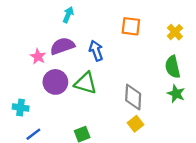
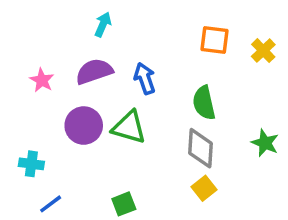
orange square: (131, 26) -> (214, 40), moved
pink star: (38, 56) -> (42, 80), moved
green semicircle: (173, 67) -> (204, 103), moved

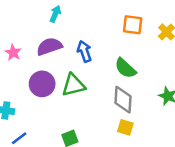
green semicircle: (204, 103) -> (125, 68), turned -35
green triangle: (129, 127) -> (73, 85), turned -30
yellow square: (204, 188) -> (125, 127), turned -35

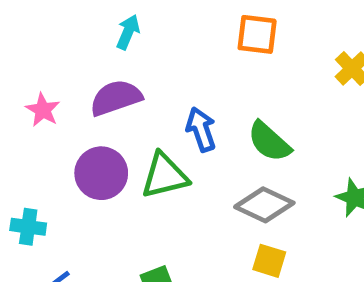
orange square: (133, 25) -> (257, 34), moved
blue arrow: (84, 51) -> (201, 129), moved
gray diamond: (123, 100) -> (264, 205), turned -68

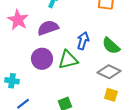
pink star: (43, 110) -> (18, 20), moved, size x1.5
blue arrow: (201, 129) -> (83, 41), turned 36

